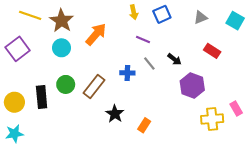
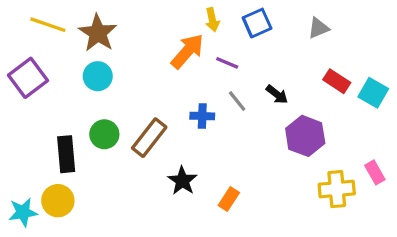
cyan square: (235, 21) -> (373, 93), moved
orange arrow: (96, 34) -> (187, 51), moved
yellow circle: (14, 102) -> (58, 201), moved

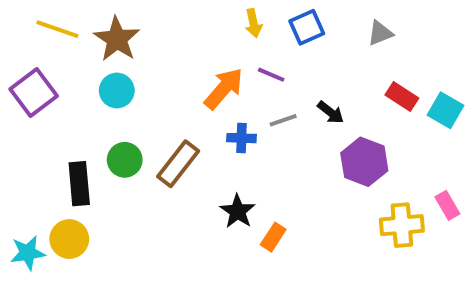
orange arrow: (187, 51) -> (224, 89), moved
gray line: (237, 101) -> (283, 120), turned -70
black star: (182, 181) -> (238, 211), moved

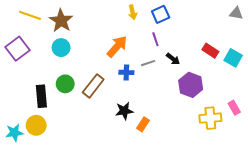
gray triangle: (380, 33) -> (236, 13), moved, turned 32
purple line: (271, 75) -> (155, 39), moved, turned 48
black star: (238, 211) -> (124, 111), turned 30

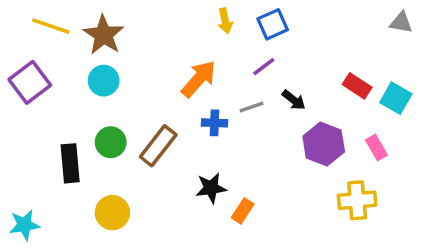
purple line: (155, 39) -> (264, 67), turned 72
pink rectangle: (234, 108) -> (376, 148), moved
yellow circle: (36, 125) -> (112, 213), moved

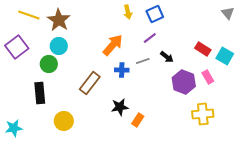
gray triangle: (401, 23) -> (228, 13), turned 40
green circle: (111, 142) -> (49, 64), moved
pink rectangle: (376, 148) -> (208, 77), moved

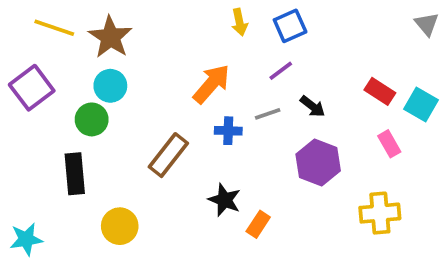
purple hexagon: (184, 82) -> (318, 163), moved
black star: (120, 107) -> (225, 200), turned 30

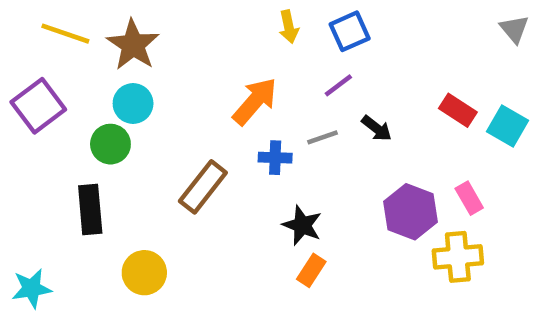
pink rectangle: (389, 144) -> (469, 198), moved
purple hexagon: (318, 163) -> (410, 212), moved
black star: (225, 200) -> (302, 225), moved

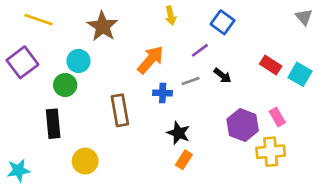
blue square: (350, 31) -> (223, 22), moved, turned -30
brown star: (133, 45) -> (103, 26), moved
brown rectangle: (203, 187) -> (120, 110), turned -48

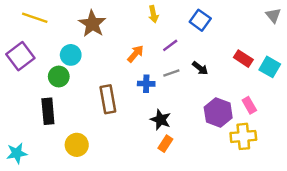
purple line: (200, 50) -> (170, 45), moved
orange arrow: (151, 60) -> (135, 54), size x0.7

